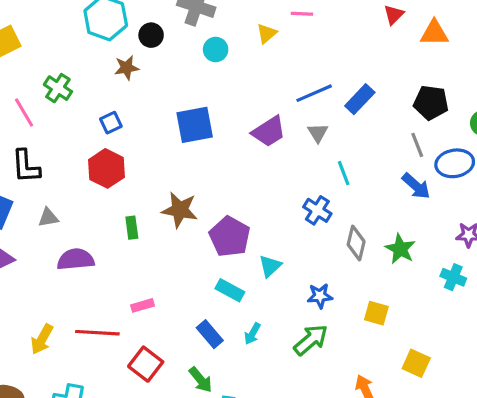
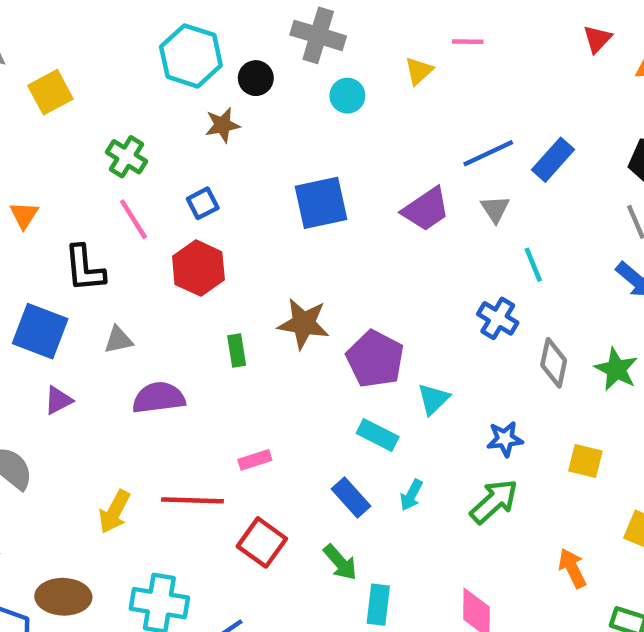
pink line: (24, 112) -> (133, 219), moved

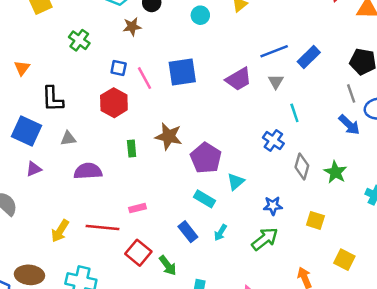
blue square: (203, 203) -> (119, 68), turned 35
pink line: (133, 219) -> (144, 78), moved
green arrow: (340, 562) -> (168, 265), moved

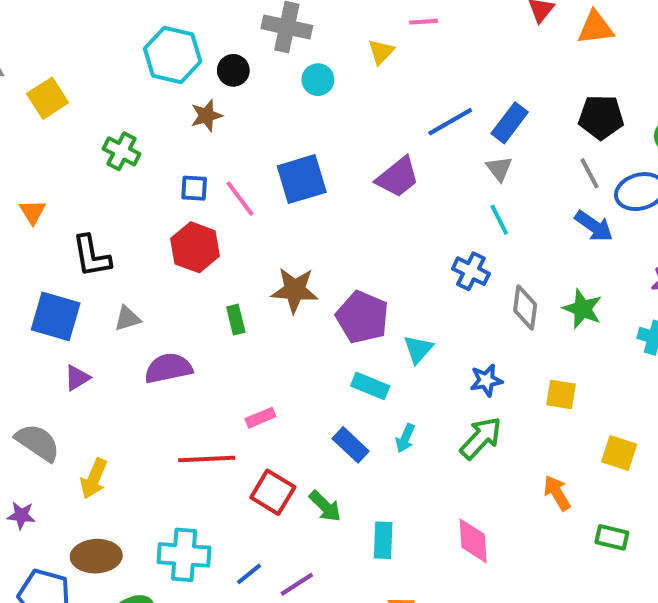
gray triangle: (276, 82) -> (499, 169), moved
yellow arrow: (60, 231) -> (94, 479), moved

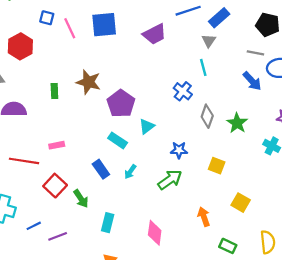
gray line: (589, 173) -> (255, 53), turned -63
red hexagon: (195, 247) -> (20, 46), moved

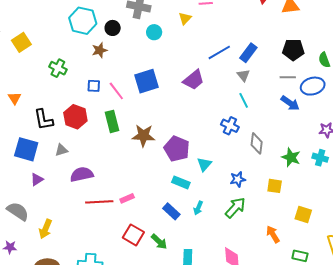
green rectangle: (54, 91) -> (112, 121), moved, size x1.5
green star: (237, 123) -> (291, 157), moved
red line: (24, 161) -> (99, 202), moved

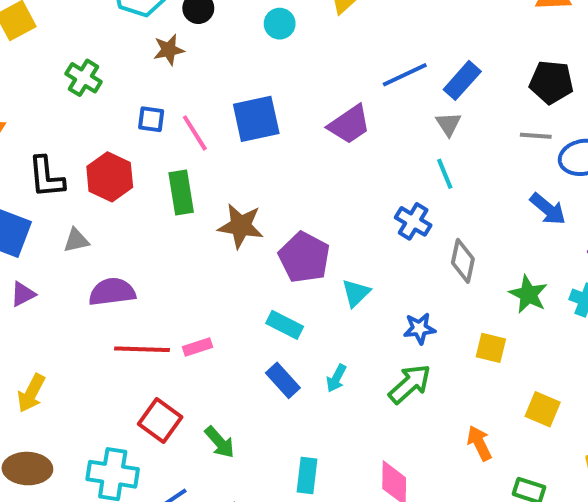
blue arrow: (290, 103) -> (548, 209), moved
cyan rectangle: (181, 182) -> (285, 325), moved
red square: (133, 235) -> (160, 420), moved
green arrow: (159, 242) -> (220, 442), moved

